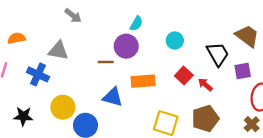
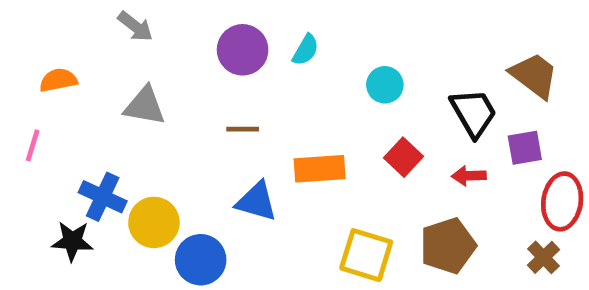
gray arrow: (73, 16) -> (135, 26), moved
purple circle: (126, 46) -> (243, 50), moved
blue cross: (38, 74) -> (103, 197), moved
red arrow: (205, 85) -> (469, 176), moved, turned -42

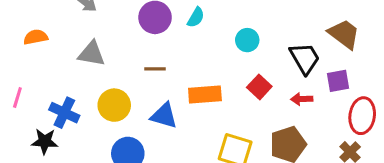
pink line: (33, 145) -> (17, 98), moved
yellow circle: (154, 222) -> (114, 105), moved

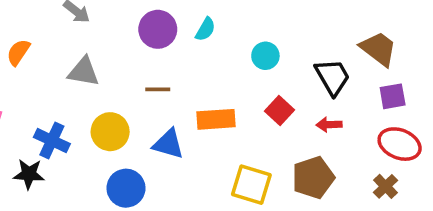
orange semicircle: (36, 37) -> (18, 52), turned -45
purple square: (338, 81) -> (393, 96), moved
red ellipse: (362, 116) -> (400, 144), turned -76

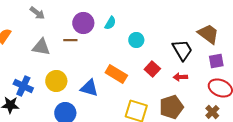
cyan circle: (265, 56) -> (136, 40), moved
brown line: (158, 89) -> (70, 40), moved
orange rectangle: (216, 119) -> (116, 74), turned 35

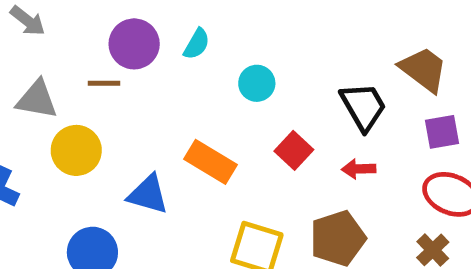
yellow circle: (56, 81) -> (76, 150), moved

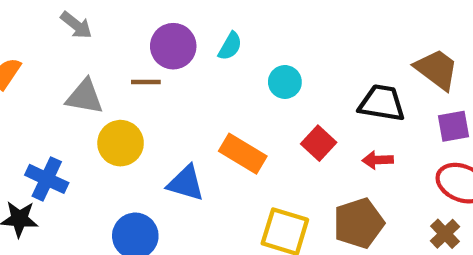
black trapezoid: (363, 106) -> (382, 103), turned -51

